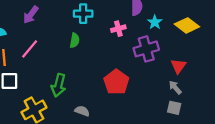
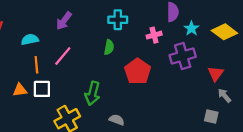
red pentagon: (116, 82) -> (138, 71), moved
gray arrow: (175, 87) -> (224, 96), moved

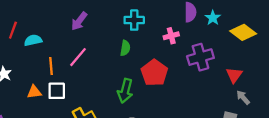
cyan star: (191, 29) -> (213, 18), moved
cyan semicircle: (30, 39) -> (33, 40), moved
green arrow: (92, 93) -> (125, 91), moved

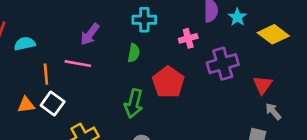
purple arrow: (79, 21) -> (90, 34), moved
pink line: (78, 57) -> (78, 64), turned 60
white square: (57, 91) -> (53, 103), turned 36

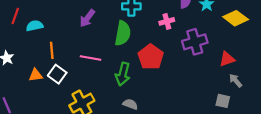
green semicircle: (134, 53) -> (123, 33), size x1.6
pink line: (78, 64) -> (91, 58), moved
red triangle: (263, 85) -> (227, 59), turned 35

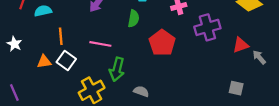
green semicircle: (123, 33) -> (133, 19), size x0.7
green arrow: (123, 74) -> (117, 69), moved
gray arrow: (236, 81) -> (259, 57), moved

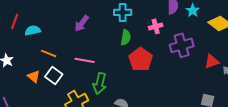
green semicircle: (133, 19) -> (126, 37), moved
orange line: (61, 36) -> (49, 53), turned -63
orange triangle: (44, 62) -> (34, 76), turned 48

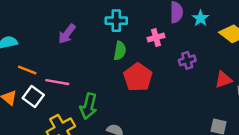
purple cross: (182, 45) -> (187, 60), size x0.6
pink line: (85, 60) -> (57, 82), moved

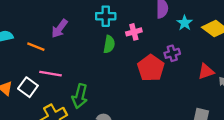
cyan star: (201, 18) -> (185, 23), moved
pink cross: (156, 37) -> (134, 32), moved
orange line: (27, 70) -> (36, 47), moved
red pentagon: (138, 77) -> (151, 68), moved

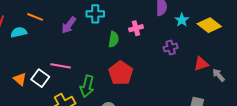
cyan cross: (106, 16) -> (95, 14), moved
orange line: (36, 47) -> (35, 17), moved
red pentagon: (151, 68) -> (121, 73), moved

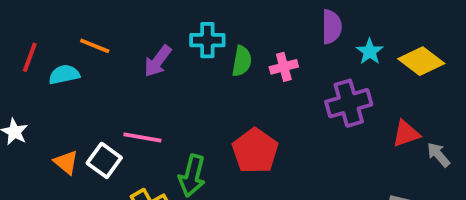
green semicircle: (114, 39) -> (242, 61), moved
purple cross: (171, 48) -> (349, 103), size x1.6

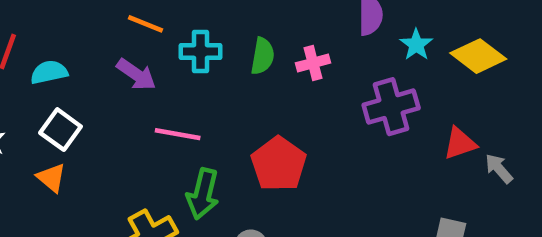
cyan cross: (207, 40) -> (201, 52), moved
orange line: (95, 46) -> (145, 24), moved
purple arrow: (158, 61) -> (136, 74), moved, turned -92
pink line: (142, 138) -> (178, 134), moved
white square: (104, 160) -> (61, 130), moved

